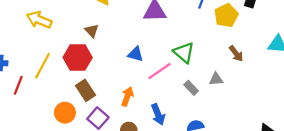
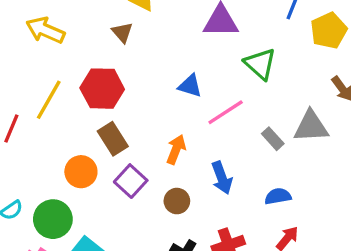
brown triangle: (92, 31) -> (122, 32), moved
green triangle: (184, 53) -> (260, 64), moved
gray triangle: (216, 79) -> (311, 126), size x1.6

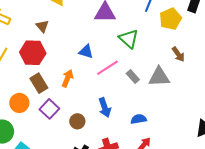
brown triangle: (122, 32) -> (42, 26), moved
gray rectangle: (273, 139) -> (133, 76), moved
orange arrow: (176, 149) -> (67, 78), moved

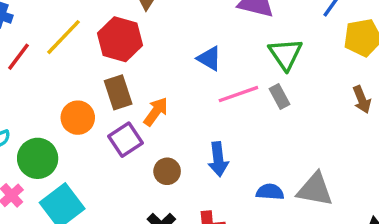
gray rectangle: (133, 76) -> (279, 96), moved
gray triangle: (159, 77) -> (315, 189), moved
orange arrow: (67, 78) -> (156, 112), moved

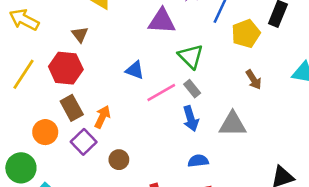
blue arrow: (218, 159) -> (191, 119), moved
gray triangle: (315, 189) -> (233, 124), moved

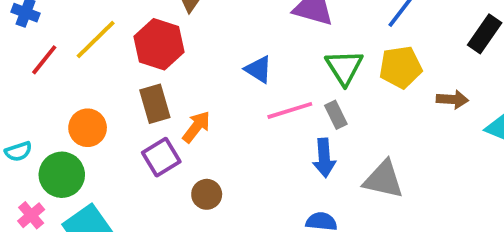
yellow pentagon: (246, 34) -> (401, 67), moved
brown arrow: (254, 80) -> (452, 99), moved, turned -66
orange circle: (45, 132) -> (88, 128), moved

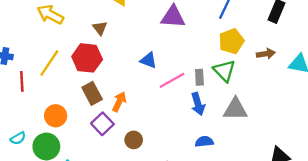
red line: (44, 60) -> (22, 81), turned -30
green triangle: (344, 67) -> (224, 71), moved
gray rectangle: (336, 115) -> (199, 77), turned 35

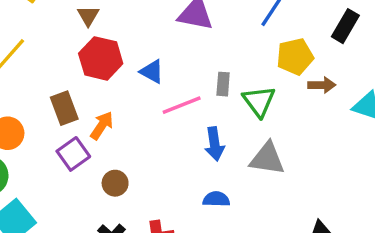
yellow pentagon: (231, 41) -> (295, 57), moved
red hexagon: (87, 58) -> (101, 58), moved
gray rectangle: (199, 77) -> (223, 84), moved

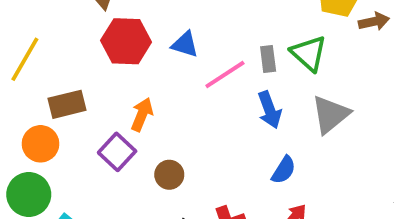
gray rectangle: (223, 84) -> (268, 59), moved
brown rectangle: (64, 108) -> (67, 104), moved, turned -72
gray triangle: (267, 159) -> (330, 114), turned -36
blue semicircle: (216, 199) -> (284, 170), turned 132

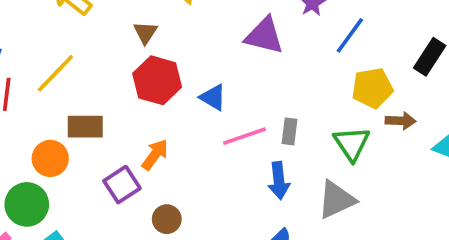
green triangle: (309, 53) -> (352, 144), moved

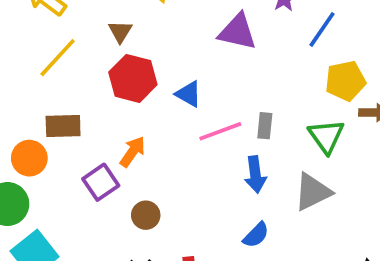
yellow line: (55, 73) -> (58, 58), moved

